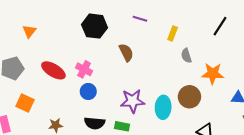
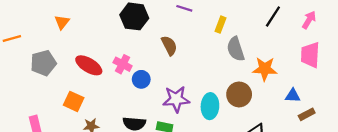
gray semicircle: (186, 56) -> (236, 49), size x1.5
blue circle: (88, 91) -> (141, 79), moved
orange square: (25, 103) -> (74, 101), moved

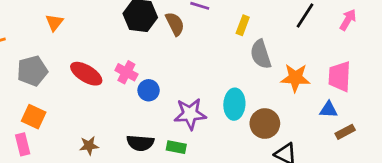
brown semicircle: (169, 46) -> (175, 24), moved
pink trapezoid: (310, 55) -> (340, 76), moved
brown circle: (239, 94) -> (265, 124), moved
orange square: (74, 101) -> (34, 117), moved
cyan ellipse: (210, 106) -> (234, 104), moved

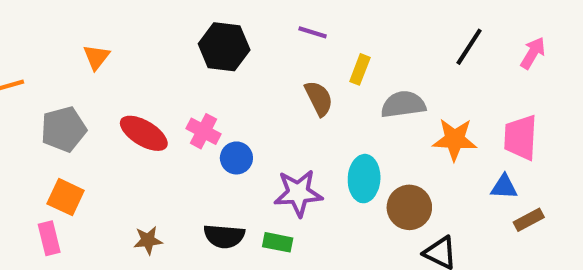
brown semicircle: (175, 24) -> (319, 98), moved
yellow rectangle: (243, 25) -> (360, 69), moved
gray semicircle: (261, 54) -> (403, 104), turned 100

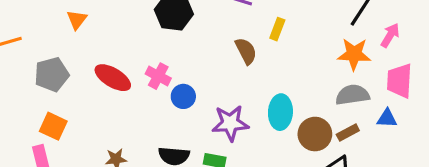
pink arrow: (533, 53) -> (390, 35), moved
gray semicircle: (403, 104) -> (353, 95), moved
orange star: (455, 139) -> (354, 54), moved
brown rectangle: (529, 220) -> (348, 132), moved

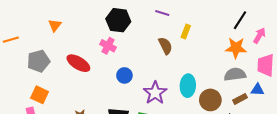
pink cross: (158, 76) -> (108, 46), moved
purple star: (230, 123) -> (155, 93), turned -30
brown rectangle: (348, 132) -> (240, 99), moved

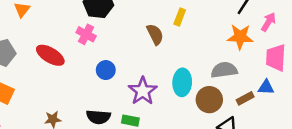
gray semicircle: (235, 74) -> (224, 70), moved

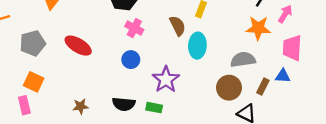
pink cross: (86, 34) -> (134, 28), moved
cyan ellipse: (182, 82) -> (197, 46), moved
brown rectangle: (245, 98) -> (263, 86), turned -35

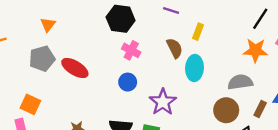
gray pentagon: (33, 43) -> (42, 59), moved

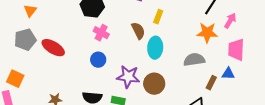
purple star: (163, 102) -> (128, 77), turned -30
brown circle: (226, 110) -> (154, 84), moved

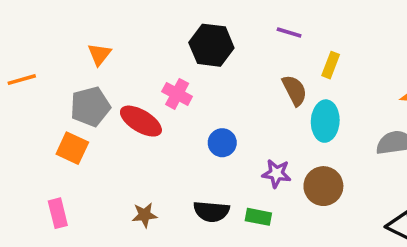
pink cross: (101, 33) -> (177, 94), moved
purple star: (128, 77) -> (276, 173), size x0.7
orange square: (15, 79) -> (72, 148), moved

